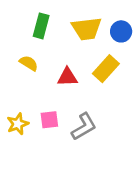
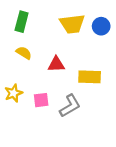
green rectangle: (41, 26) -> (22, 22), moved
yellow rectangle: (106, 69) -> (90, 77), moved, turned 50
yellow star: (18, 124) -> (13, 93), moved

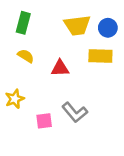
yellow rectangle: (90, 77) -> (100, 56), moved
pink square: (41, 100) -> (44, 121), moved
gray L-shape: (70, 106) -> (75, 112), turned 80

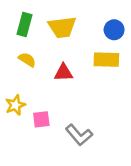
yellow trapezoid: (77, 25) -> (62, 27), moved
gray L-shape: (75, 112) -> (79, 135), moved
pink square: (44, 121) -> (41, 119), moved

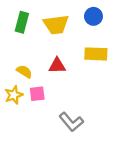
blue circle: (114, 30) -> (93, 16), moved
yellow semicircle: (27, 60) -> (24, 71), moved
pink square: (41, 119) -> (37, 94), moved

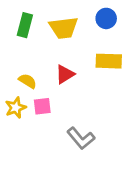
red triangle: (57, 66) -> (65, 74), turned -30

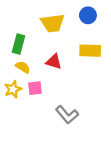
green rectangle: (25, 25) -> (18, 44), moved
red triangle: (65, 74) -> (54, 62), turned 49

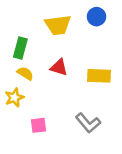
yellow rectangle: (90, 51) -> (99, 76), moved
pink square: (35, 88) -> (39, 125), moved
gray L-shape: (67, 115) -> (88, 123), moved

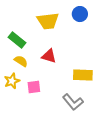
green rectangle: (20, 48) -> (17, 40), turned -66
yellow rectangle: (99, 76) -> (83, 75), moved
pink square: (39, 125) -> (34, 87), moved

